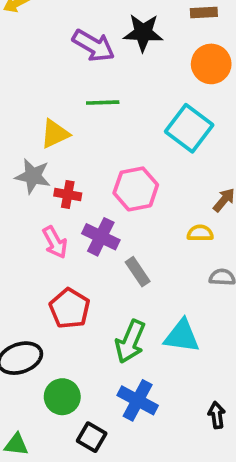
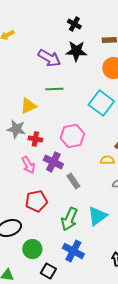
red pentagon: (70, 308) -> (36, 201), turned 30
cyan triangle: (182, 336) -> (97, 216), turned -45

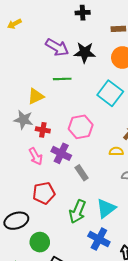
black cross: (74, 24) -> (83, 13), turned -32
black star: (76, 51) -> (85, 52), moved
blue cross: (73, 251) -> (99, 239), moved

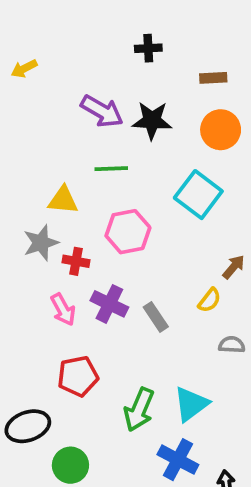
yellow triangle: (36, 96) -> (63, 200), turned 30
gray star: (23, 120) -> (41, 243), turned -30
pink hexagon: (81, 127) -> (128, 232), moved
yellow semicircle: (116, 151) -> (209, 300), turned 128
gray rectangle: (82, 173) -> (156, 317), moved

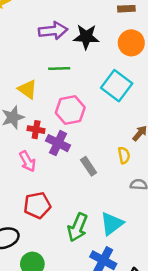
purple arrow: (102, 111) -> (53, 31), turned -36
yellow triangle: (63, 200) -> (27, 89), turned 30
yellow semicircle: (209, 300) -> (124, 155), turned -49
purple cross: (109, 304) -> (58, 143), moved

